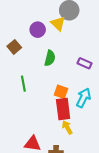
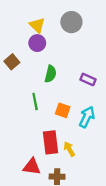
yellow triangle: (58, 24) -> (37, 25), moved
green line: (23, 84) -> (35, 102), moved
red rectangle: (63, 109) -> (50, 142), moved

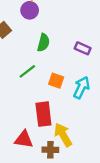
green line: (35, 102) -> (27, 71), turned 63
yellow arrow: (69, 149) -> (63, 135), moved, size x1.5

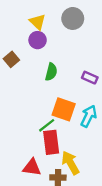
green line: (27, 71) -> (47, 125), moved
orange square: (56, 81) -> (64, 109), size x1.5

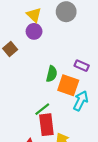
green semicircle: (51, 72) -> (52, 74), moved
orange square: (64, 109) -> (68, 85), moved

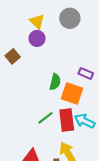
cyan arrow: (81, 101) -> (85, 121), moved, turned -90
red rectangle: (46, 125) -> (67, 120), moved

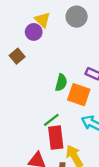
purple circle: (37, 38) -> (34, 32), moved
red rectangle: (67, 120) -> (56, 138), moved

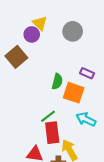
gray circle: (77, 17) -> (73, 31), moved
brown square: (17, 56) -> (16, 57), size x1.5

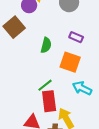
purple rectangle: (87, 73) -> (76, 37), moved
green semicircle: (57, 81) -> (46, 45), moved

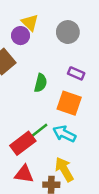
cyan arrow: (82, 88) -> (64, 134), moved
red rectangle: (49, 101) -> (23, 143), moved, turned 60

